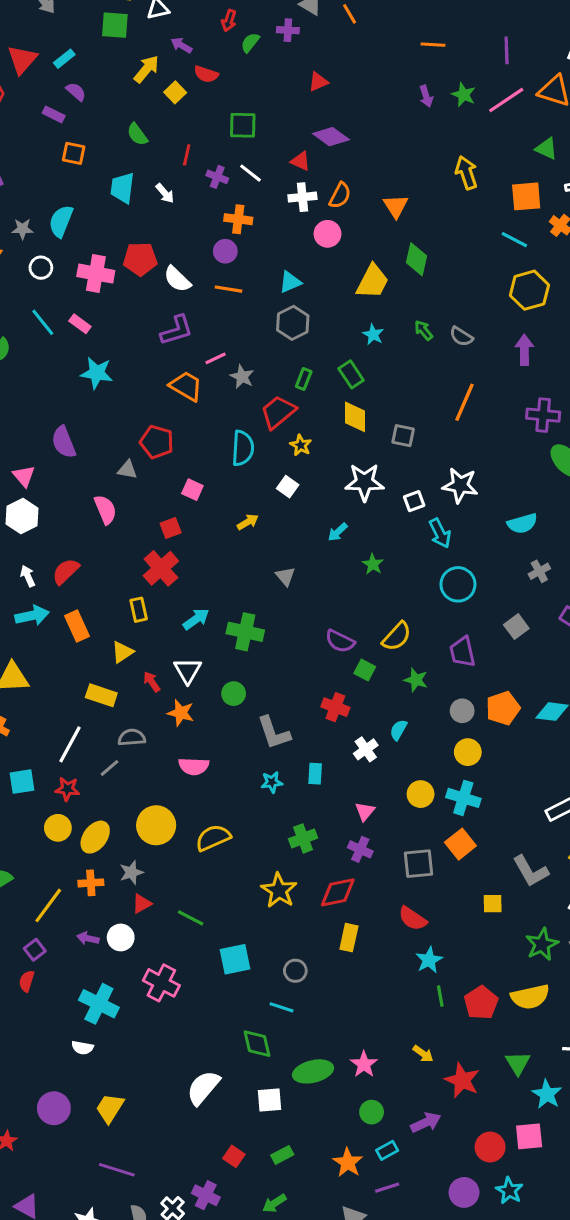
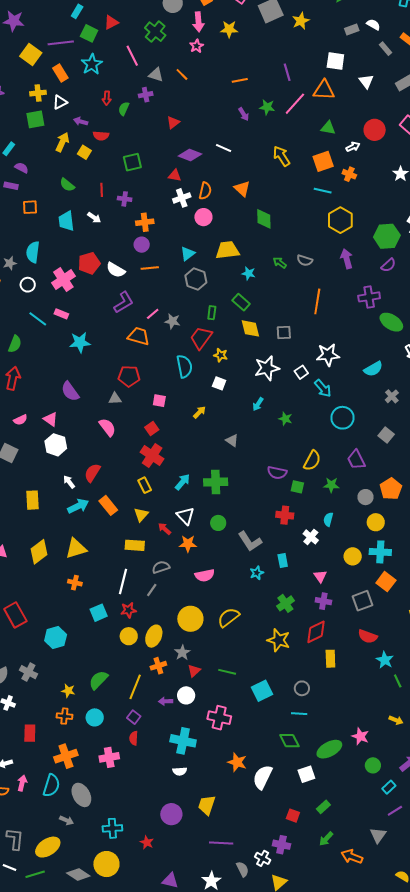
white line: (251, 173) -> (224, 148), moved
pink cross: (96, 274) -> (63, 280), turned -30
yellow trapezoid: (372, 282) -> (227, 250), moved, turned -110
orange star: (348, 1163) -> (237, 762), moved

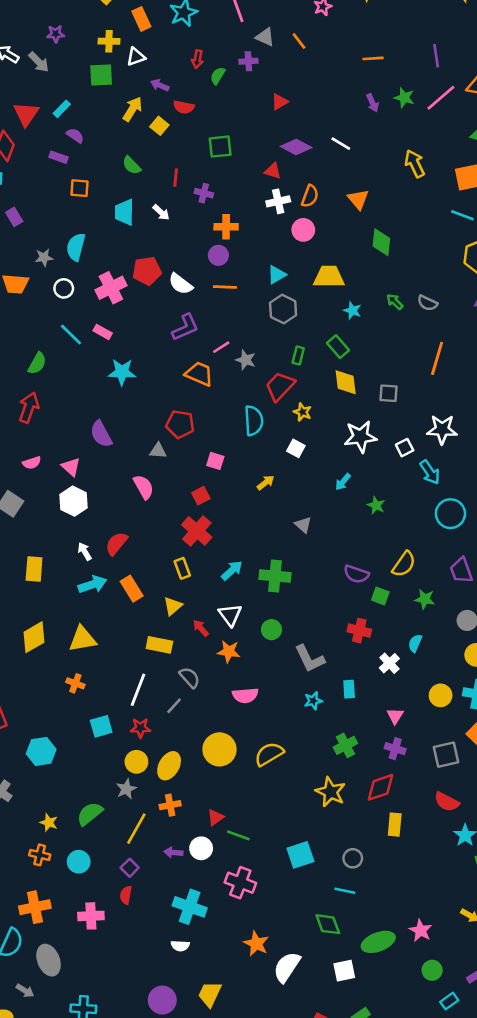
gray semicircle: (161, 567) -> (190, 677), turned 60
gray star: (182, 653) -> (126, 789), moved
green line: (227, 672) -> (238, 835), moved

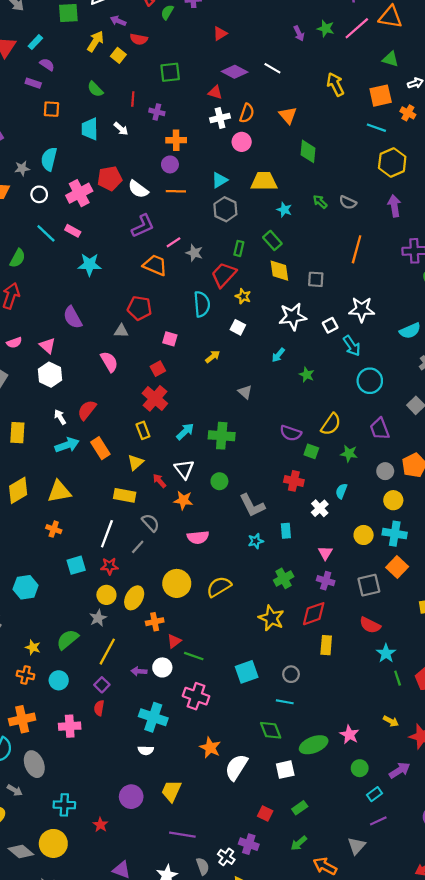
orange cross: (170, 805) -> (155, 622), moved

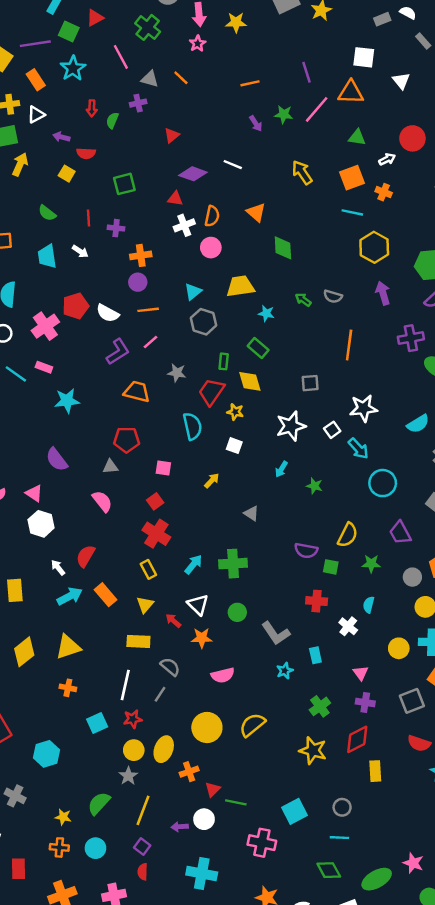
yellow arrow: (95, 41) -> (20, 164), moved
pink line: (173, 242) -> (150, 342), moved
yellow diamond: (279, 271) -> (250, 381), moved
pink cross: (196, 696) -> (262, 843), moved

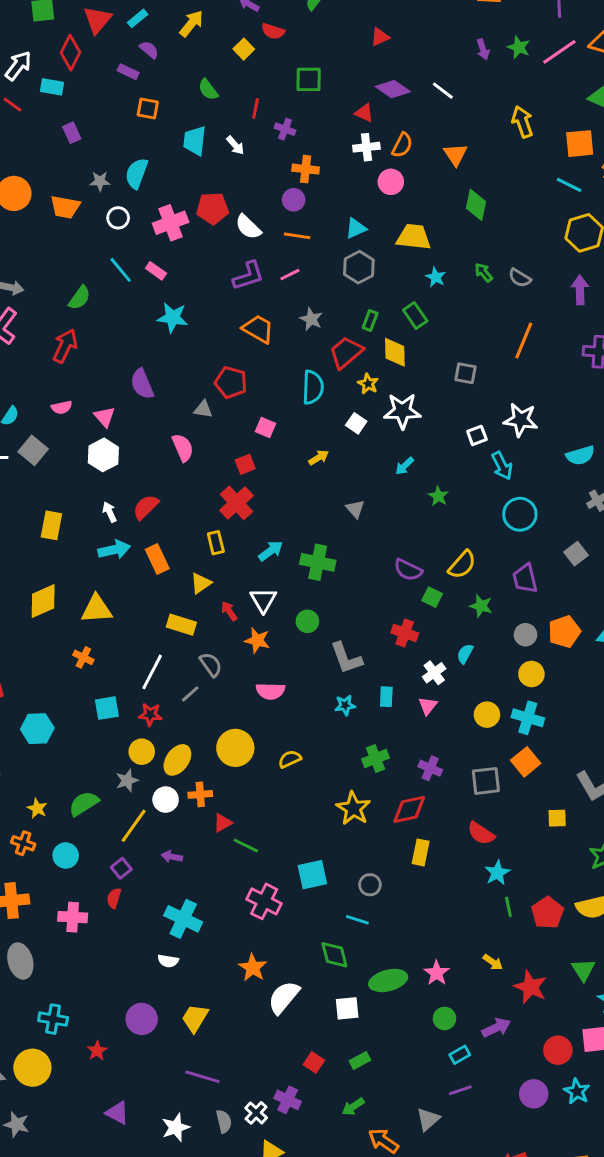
white star: (291, 426) -> (402, 411), moved
pink triangle: (361, 673) -> (428, 706), moved
yellow semicircle: (252, 725) -> (290, 759), size x0.7
white circle: (204, 819) -> (166, 800), moved

